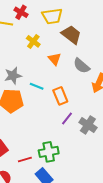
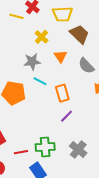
gray star: (13, 76) -> (32, 62), moved
gray cross: (88, 125) -> (78, 150), moved

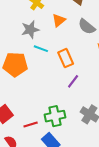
orange triangle: (60, 56) -> (59, 20), turned 32

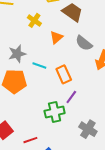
gray star: (30, 30) -> (17, 54), moved
green cross: (55, 116) -> (55, 112), moved

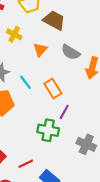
cyan line: (39, 66) -> (26, 82), turned 40
green cross: (55, 112) -> (48, 130), turned 30

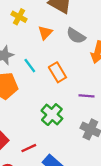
purple line: (64, 112) -> (87, 96), moved, turned 64
green cross: (48, 130) -> (52, 115), turned 30

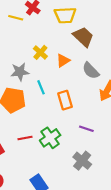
yellow cross: (19, 17) -> (40, 52), moved
red line: (29, 148) -> (25, 138), moved

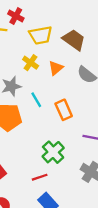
yellow trapezoid: (65, 15) -> (41, 35), moved
red line: (25, 138) -> (40, 177), moved

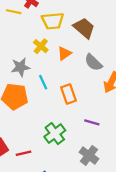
red line: (40, 177) -> (24, 153), moved

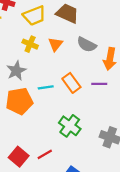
cyan line: (43, 82) -> (46, 87), moved, turned -56
purple line: (92, 122) -> (99, 84), moved

